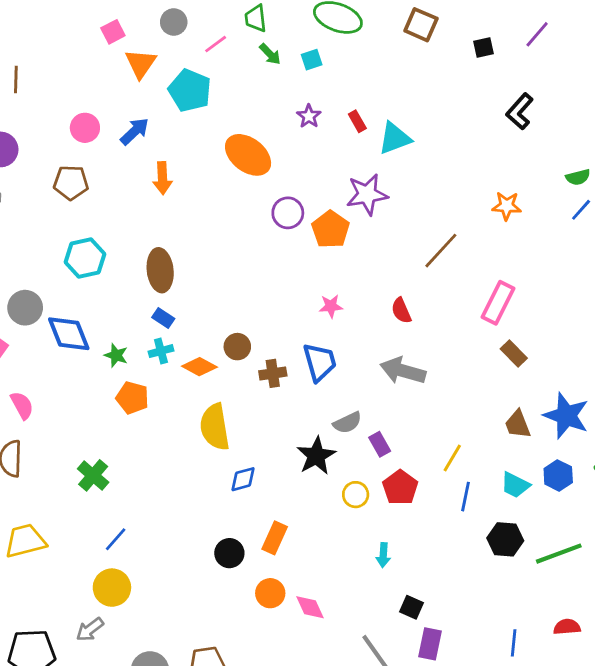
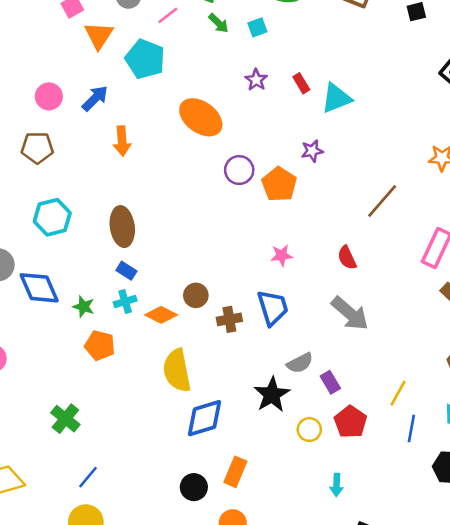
purple star: (367, 194) -> (312, 151), size x0.6
gray arrow: (403, 371) -> (350, 313), turned -153
blue diamond: (243, 479) -> (205, 418), size x1.6

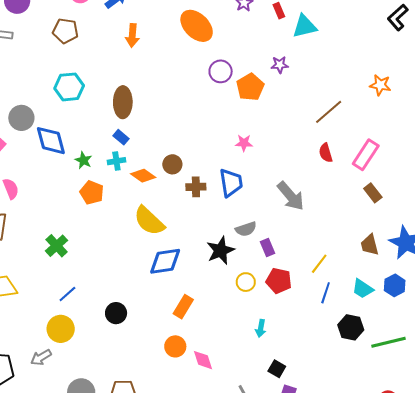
red semicircle: (347, 258) -> (326, 153), moved
yellow semicircle: (177, 370) -> (149, 221), turned -44
red pentagon: (351, 422) -> (279, 281), turned -30
black circle: (194, 487) -> (116, 313), moved

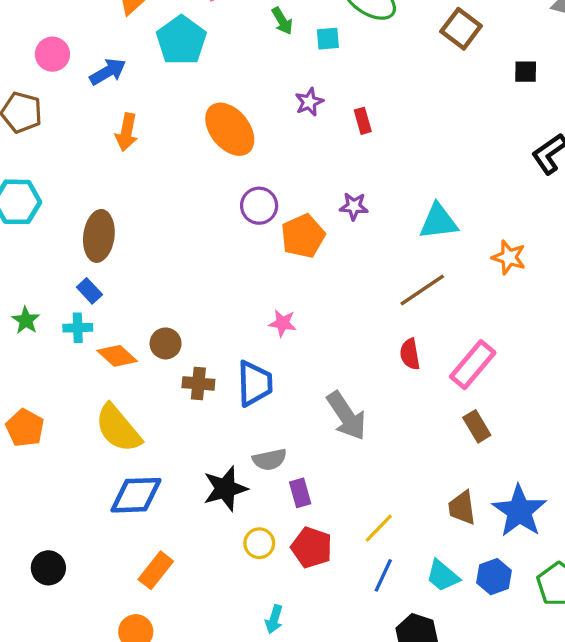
cyan triangle: (305, 26) -> (438, 222), moved
orange pentagon: (92, 193) -> (25, 428), moved

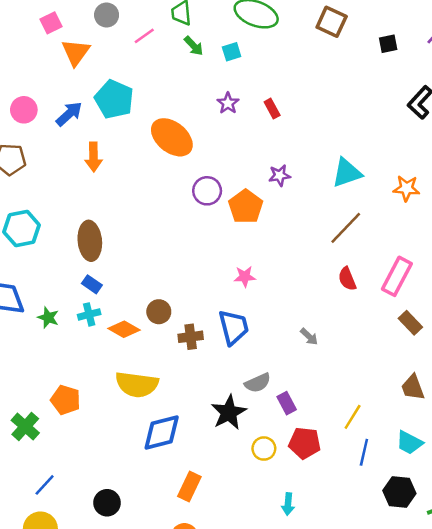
cyan pentagon: (181, 40) -> (114, 99), moved
gray arrow: (346, 416) -> (309, 337), size x0.5
yellow semicircle: (118, 428) -> (137, 384), turned -30

